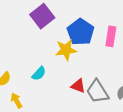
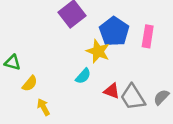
yellow star: (66, 50) -> (98, 51), turned 30
cyan semicircle: (39, 74) -> (83, 76), moved

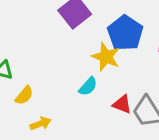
yellow arrow: (43, 107) -> (41, 124), turned 98

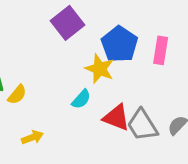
yellow semicircle: (24, 95) -> (17, 95), moved
red triangle: (122, 104) -> (116, 118), size x1.4

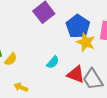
yellow star: (100, 69) -> (86, 42), moved
yellow arrow: (32, 137) -> (21, 87), turned -136

